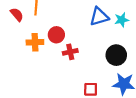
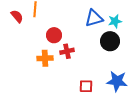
orange cross: (35, 42) -> (45, 58), moved
black circle: (116, 55) -> (110, 41), moved

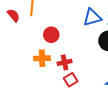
red cross: (67, 51) -> (65, 62), moved
red square: (86, 86) -> (71, 80), moved, turned -32

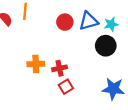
red circle: (51, 35) -> (65, 22), moved

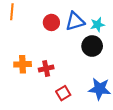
red square: (66, 87) -> (63, 93), moved

